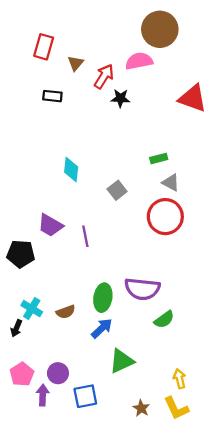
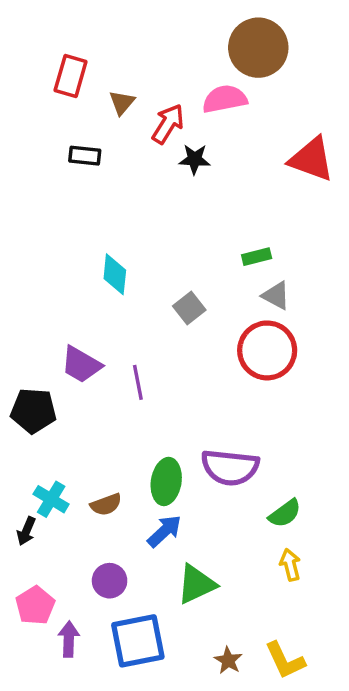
green semicircle: (164, 320) -> (285, 513), moved
purple circle: (58, 373) -> (110, 581), moved
yellow arrow: (180, 379) -> (290, 565), moved
blue square: (85, 396) -> (138, 641), size x1.4

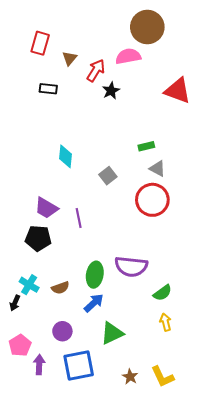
black star: (195, 159) -> (111, 91), turned -30
black pentagon: (33, 411) -> (38, 238), moved

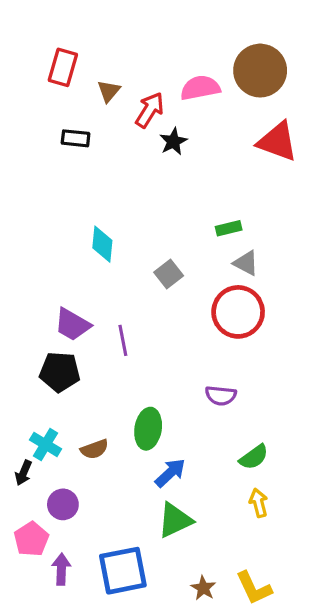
brown circle: (147, 27) -> (260, 71), moved
purple semicircle: (131, 267) -> (221, 396), moved, size x0.6
blue arrow: (94, 303) -> (170, 473), moved
purple circle: (62, 331) -> (63, 504), moved

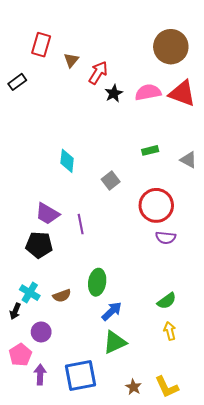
pink semicircle: (200, 88) -> (148, 92), moved
black rectangle: (76, 138) -> (17, 82), moved, turned -42
gray triangle: (246, 263) -> (188, 160), moved
purple semicircle: (221, 396) -> (166, 238), moved

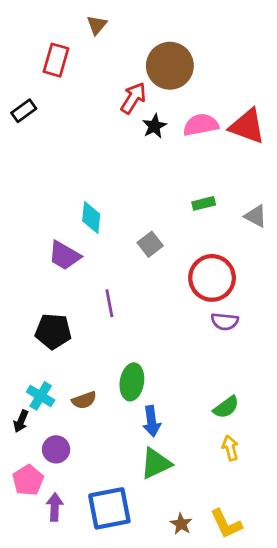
brown circle: (171, 47) -> (170, 66), moved
brown triangle: (71, 60) -> (97, 25), moved
purple trapezoid: (47, 214) -> (64, 255), moved
blue arrow: (112, 311) -> (152, 421), turned 125

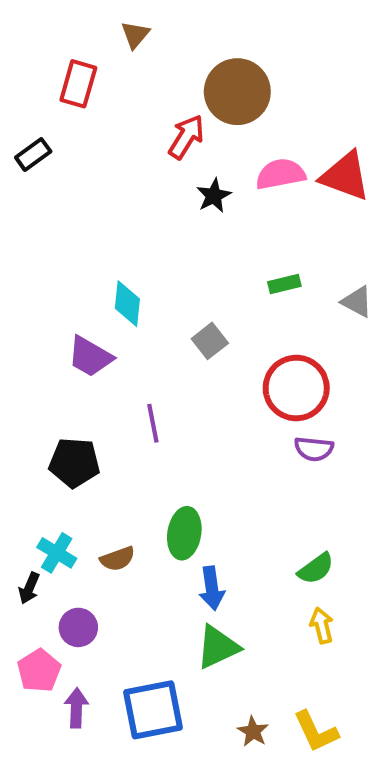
black star: (154, 126) -> (214, 196), moved

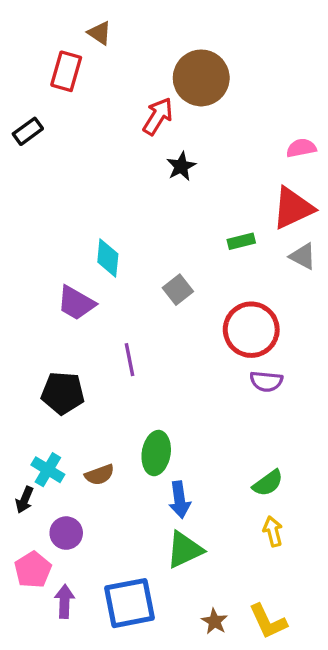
brown triangle: (135, 35) -> (100, 33), moved, turned -36
pink semicircle: (280, 174) -> (301, 148), moved, size x0.7
red triangle: (345, 176) -> (293, 208), moved, turned -45

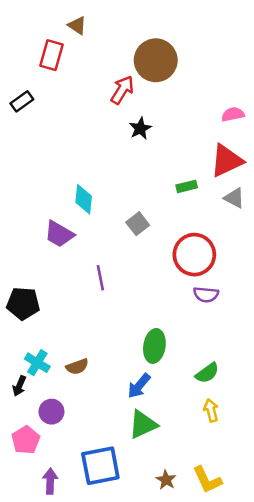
black pentagon: (63, 393) -> (23, 304), moved
green ellipse: (156, 453) -> (154, 346), moved
blue arrow: (180, 500) -> (139, 386), turned 48
purple arrow: (65, 601) -> (50, 481), moved

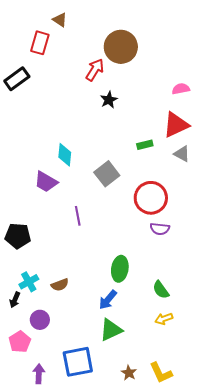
black rectangle: (22, 101) -> (17, 79), size x1.4
gray square: (138, 224) -> (107, 174), size x1.4
cyan cross: (37, 363) -> (29, 282), turned 30
green semicircle: (207, 373) -> (161, 290), turned 90
yellow arrow: (211, 410) -> (164, 319), turned -96

